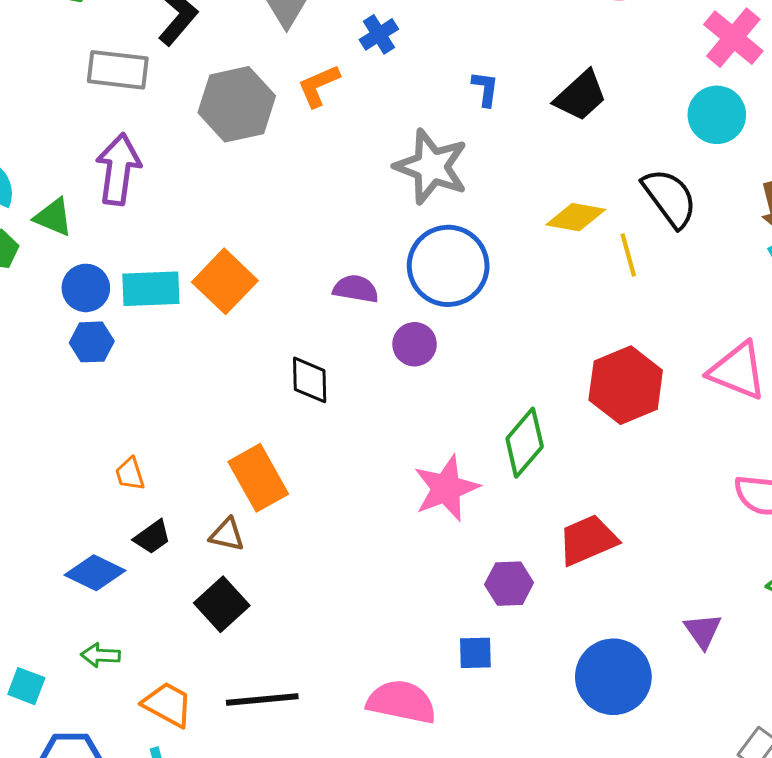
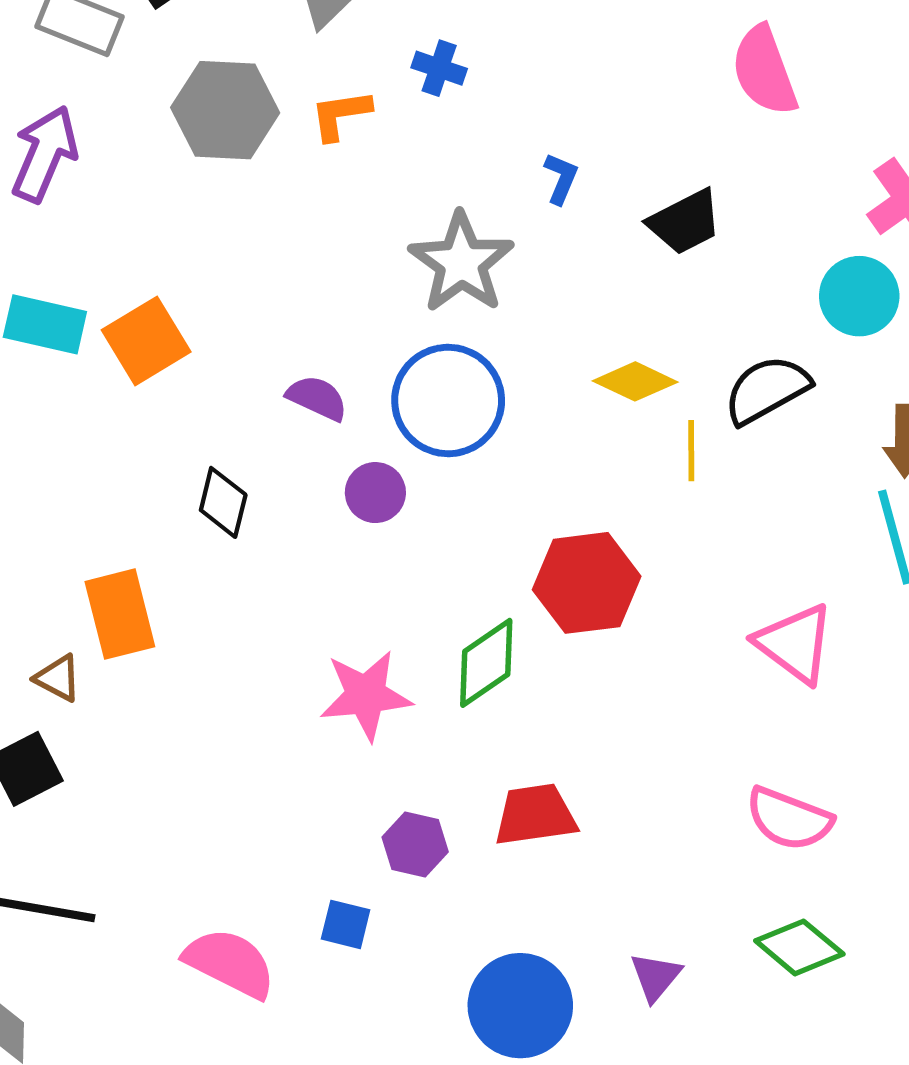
blue cross: (379, 34) -> (439, 68), turned 36
black semicircle: (670, 198) -> (767, 390), turned -98
red hexagon: (626, 385) -> (587, 583), moved

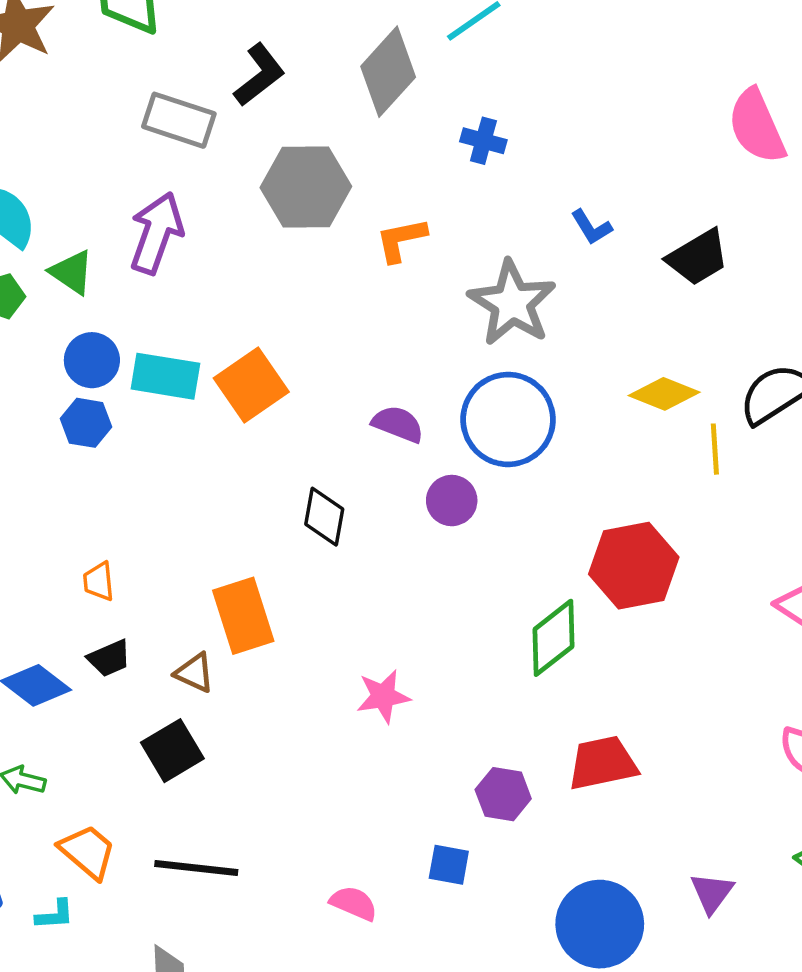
orange L-shape: (341, 115) -> (401, 240), moved
blue L-shape: (561, 178) -> (591, 227), turned 129
pink star: (366, 695) -> (383, 696), moved, size x0.7
pink semicircle: (230, 963) -> (354, 903), size x0.6

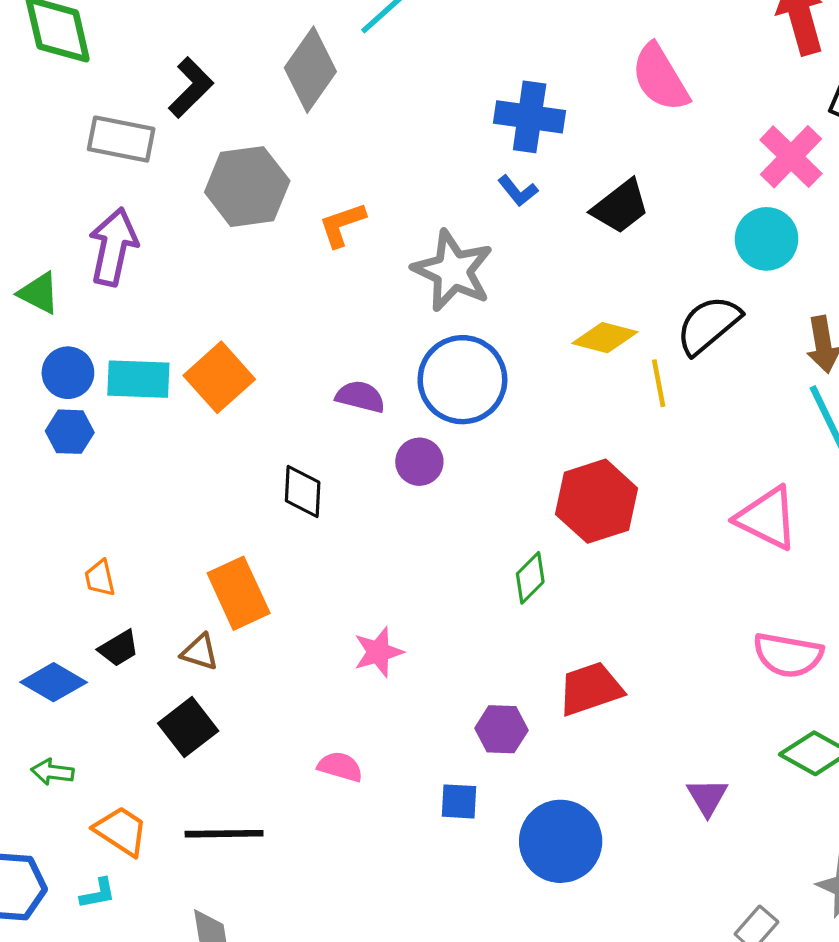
blue cross: (483, 141) -> (530, 117), moved, size x1.6
green diamond: (554, 638) -> (530, 578), size x0.7
pink semicircle: (354, 903) -> (340, 767), moved
blue circle: (600, 924) -> (561, 841), moved

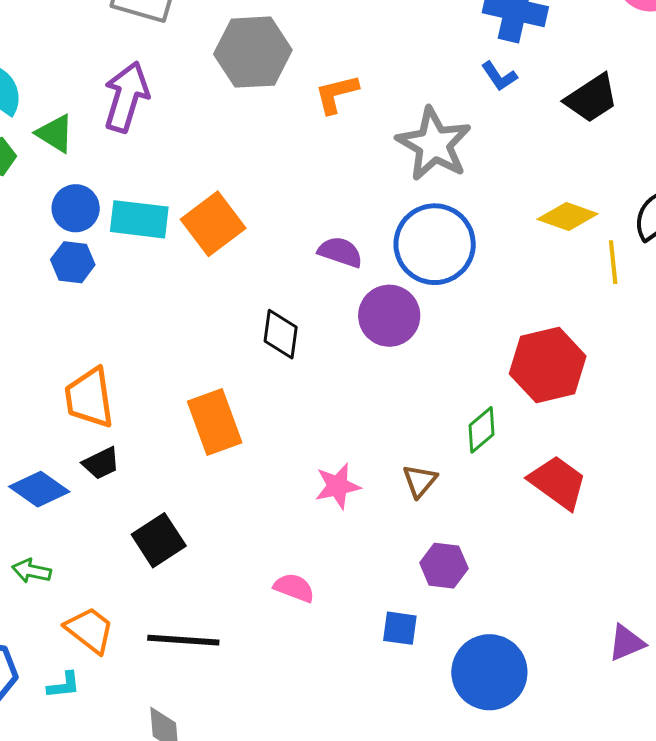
purple circle: (419, 462) -> (389, 316), size x1.4
orange trapezoid: (100, 578) -> (89, 398), size x1.8
brown triangle: (200, 652) -> (420, 481), moved, turned 48
red trapezoid: (590, 689) -> (558, 482), moved, turned 50
purple triangle: (707, 797) -> (626, 643), turned 33

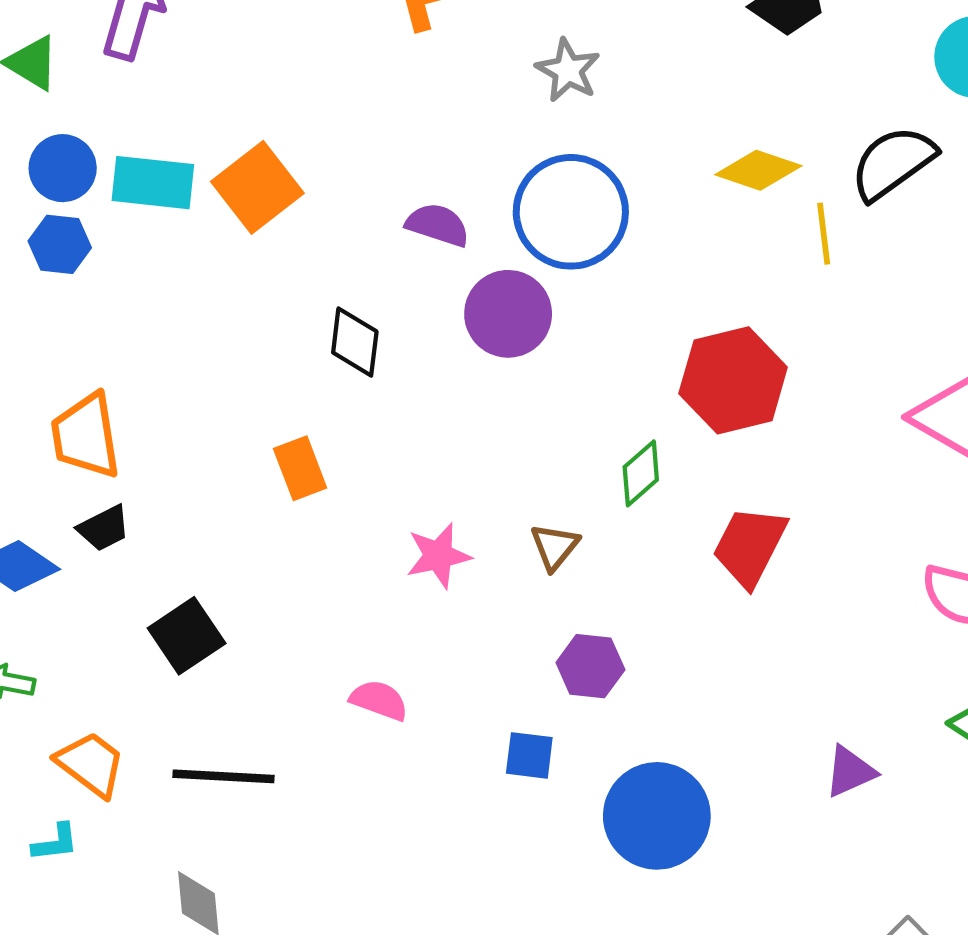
gray star: (434, 144) -> (568, 70), size x0.6
orange rectangle: (215, 422) -> (300, 468), moved, size x0.7
red trapezoid: (558, 482) -> (750, 546), turned -98

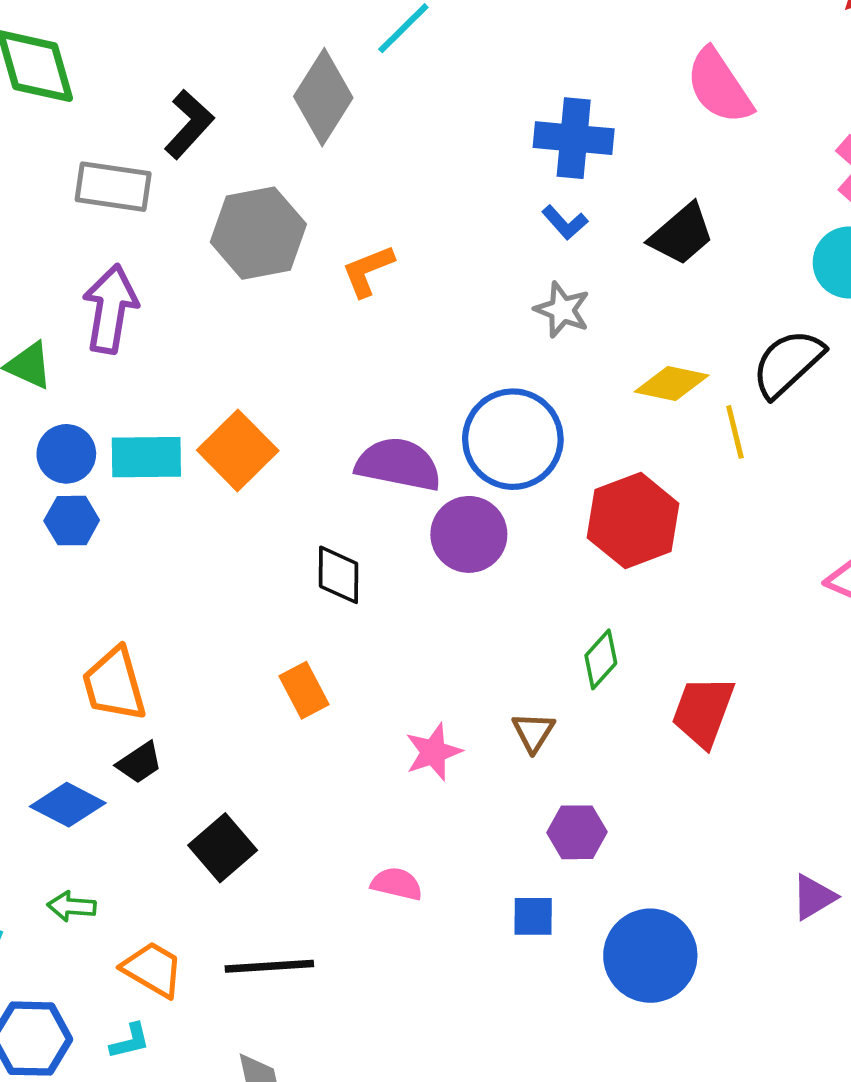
gray star: (568, 70) -> (562, 310), moved
purple semicircle: (438, 225) -> (398, 464), size x1.5
red hexagon: (733, 380) -> (633, 521), moved

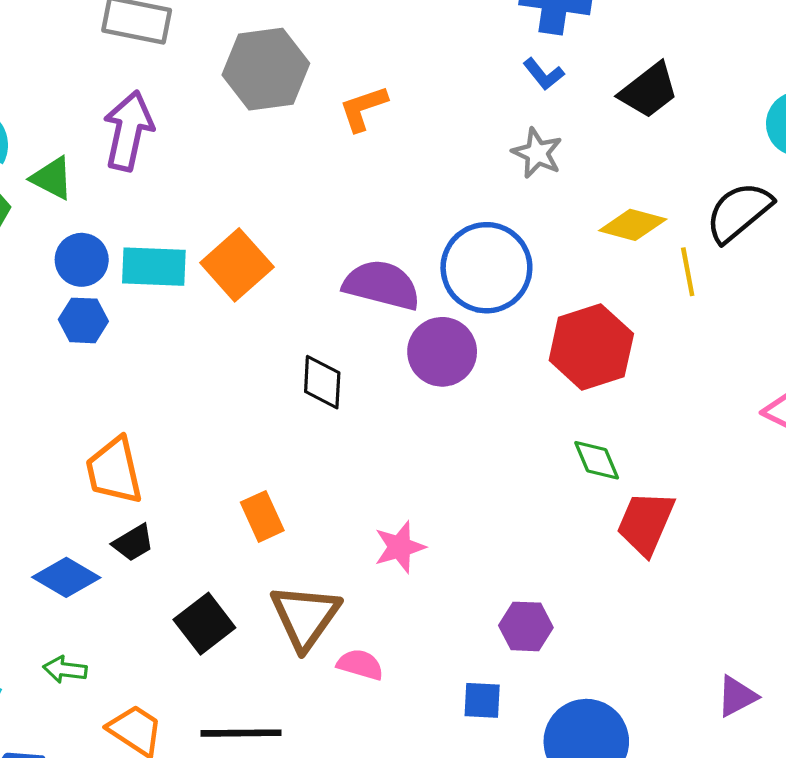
green diamond: (601, 659) -> (597, 460), moved, turned -68
orange rectangle: (304, 690) -> (262, 516), moved
brown triangle: (533, 732) -> (305, 617), moved, size x1.8

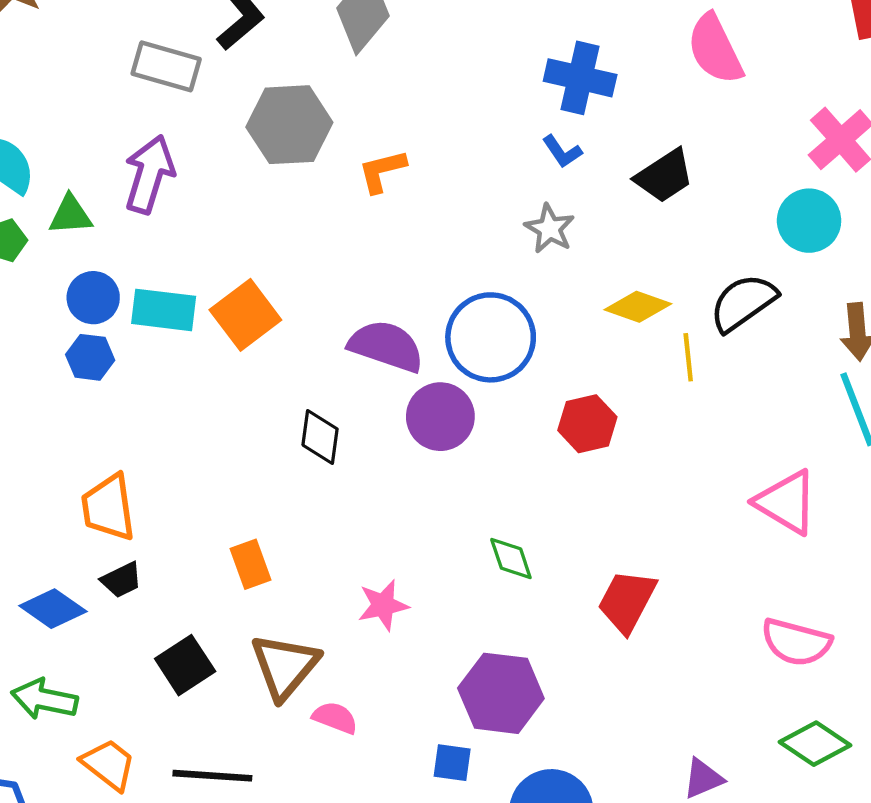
green triangle: (52, 178) -> (70, 215), turned -36
red hexagon: (591, 347) -> (587, 424), size x0.7
green diamond: (597, 460) -> (511, 558), moved
purple hexagon: (526, 626) -> (501, 693), size x1.6
green arrow: (65, 670) -> (44, 699), size x1.5

